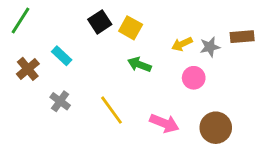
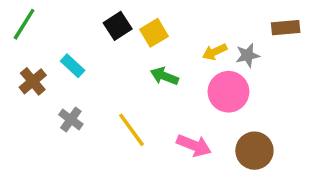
yellow square: (131, 28) -> (154, 33), turned 30
brown rectangle: (242, 37) -> (286, 28), moved
pink circle: (194, 78) -> (228, 92), size x1.5

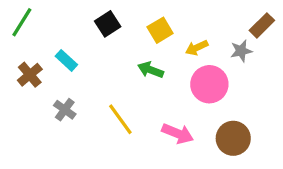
brown rectangle: (286, 28) -> (262, 25), turned -40
yellow square: (154, 33) -> (160, 30), moved
gray star: (248, 55) -> (241, 51), moved

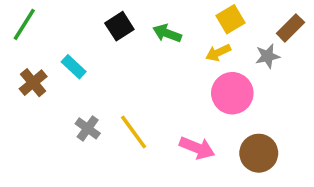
yellow square: (160, 30) -> (231, 19), moved
green arrow: (151, 70) -> (167, 33), moved
gray cross: (65, 110) -> (88, 128), moved

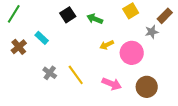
yellow arrow: (218, 53) -> (107, 45), moved

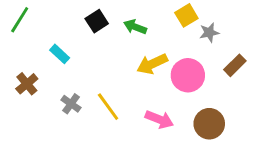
brown rectangle: (165, 16) -> (235, 65), moved
gray star: (152, 32) -> (209, 33), moved
yellow arrow: (107, 45) -> (152, 64), size x1.5
brown cross: (19, 47) -> (27, 84), moved

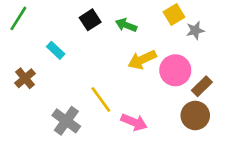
brown rectangle: (235, 65) -> (202, 86), moved
gray cross: (71, 104) -> (66, 121), moved, size x1.5
pink arrow: (159, 119) -> (134, 122), moved

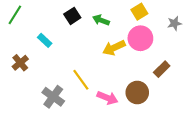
gray star: (195, 30) -> (174, 23), moved
pink circle: (175, 70) -> (140, 38), moved
brown circle: (195, 115) -> (137, 93), moved

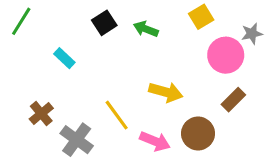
pink circle: (140, 38) -> (226, 55), moved
yellow arrow: (114, 48) -> (166, 92), moved, turned -140
brown cross: (20, 63) -> (41, 114), moved

